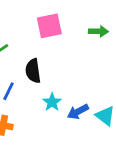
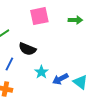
black semicircle: (33, 71) -> (27, 49), turned -60

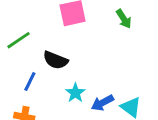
green arrow: (75, 20) -> (124, 19), turned 56

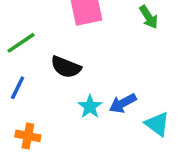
blue line: (30, 81) -> (18, 88), moved
blue arrow: (102, 103) -> (123, 103), moved

